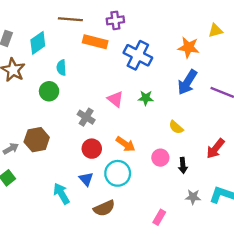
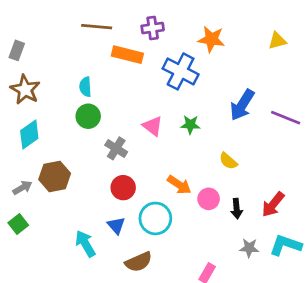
cyan diamond: (38, 43) -> (29, 134), moved
orange star: (188, 47) -> (211, 39), moved
green circle: (49, 91) -> (88, 116), moved
orange arrow: (126, 144) -> (179, 185), moved
red arrow: (215, 149) -> (273, 204), moved

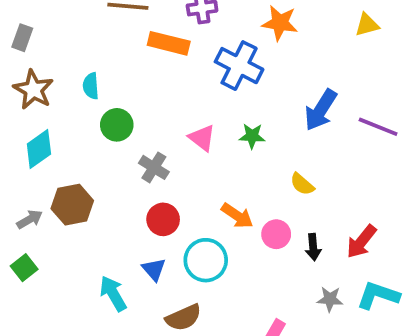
cyan semicircle: (85, 87) -> (91, 86), moved

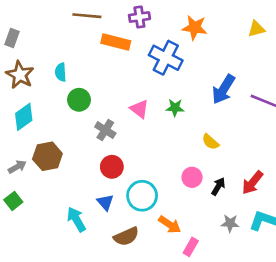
orange arrow: (237, 216) -> (170, 225), moved
black arrow: (313, 247) -> (218, 186), turned -144

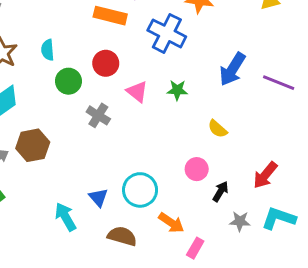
red circle: (112, 167) -> (106, 63), moved
black arrow: (218, 186) -> (221, 191), moved
brown semicircle: (126, 236) -> (122, 236), turned -140

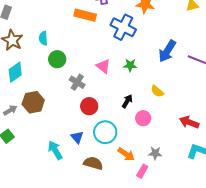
red circle: (106, 63) -> (89, 106), moved
red arrow: (265, 175) -> (189, 122), turned 72
black arrow: (221, 191) -> (127, 101), moved
gray star: (240, 221) -> (155, 153), moved

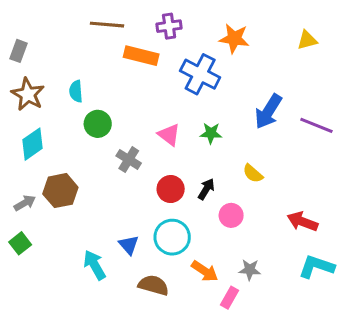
red circle: (89, 106) -> (171, 189), moved

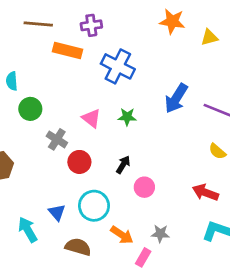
orange star: (234, 39) -> (172, 21), moved
yellow semicircle: (253, 173) -> (217, 151), moved
red circle: (171, 189) -> (79, 162), moved

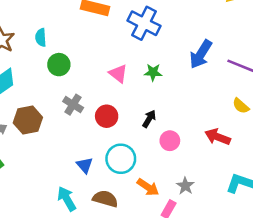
gray cross: (57, 139) -> (73, 105), moved
red arrow: (205, 192) -> (218, 137), moved
cyan arrow: (28, 230) -> (67, 199), moved
gray star: (160, 234) -> (185, 186), turned 30

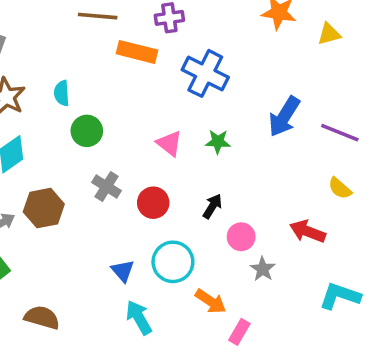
gray star: (185, 186) -> (263, 269), moved
cyan arrow: (67, 199) -> (139, 317), moved
brown semicircle: (105, 199) -> (42, 317), moved

